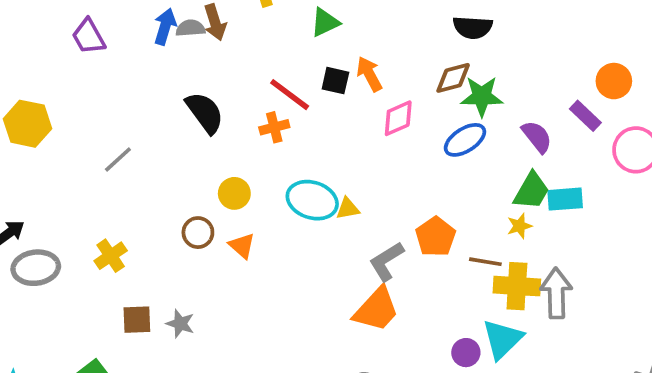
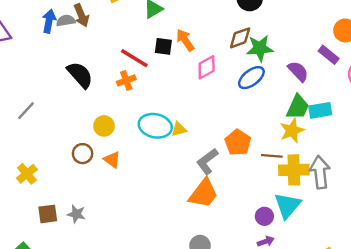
yellow star: (519, 226) -> (292, 131), size x1.5

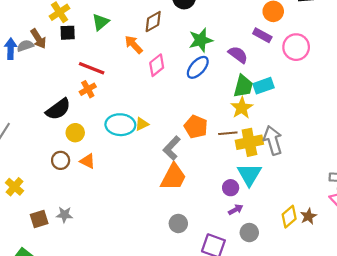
brown diamond: (240, 38) -> (153, 22), moved
black square: (163, 46) -> (68, 33), moved
black semicircle: (80, 75) -> (58, 109), moved, turned 105

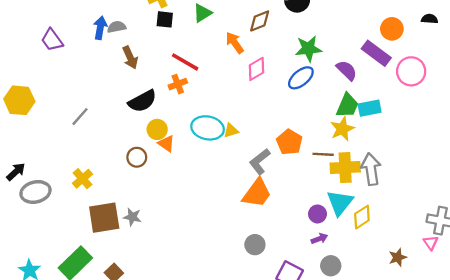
purple rectangle: (262, 35) -> (376, 53), size x1.4
brown arrow: (38, 39) -> (130, 58), moved
orange triangle: (87, 161) -> (166, 144), moved
yellow diamond: (289, 217) -> (362, 217), moved
brown square: (39, 219) -> (104, 218), size x1.6

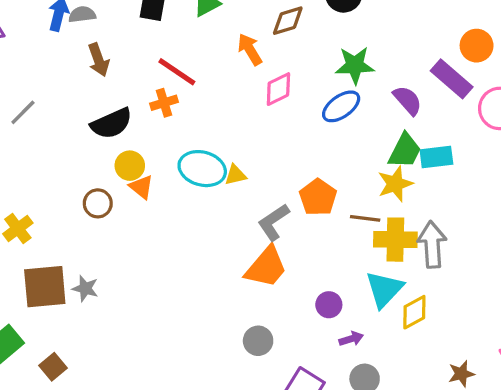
gray line: (80, 117) -> (23, 112), moved
purple circle: (317, 214) -> (329, 305), moved

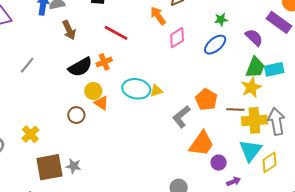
green star: (355, 65) -> (221, 20), size x0.6
orange cross: (164, 103) -> (104, 62), moved
orange trapezoid: (266, 267) -> (201, 144), moved

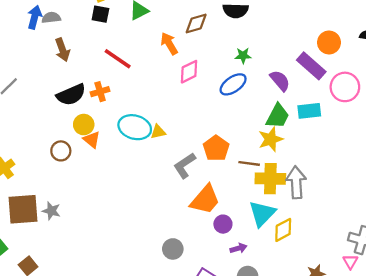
cyan rectangle: (274, 69) -> (309, 111), moved

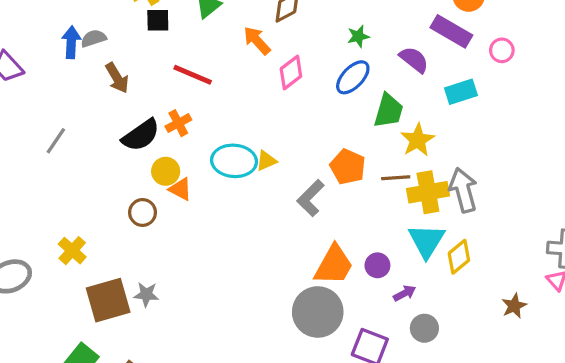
pink circle: (345, 87) -> (502, 50), size x0.6
green trapezoid: (278, 116) -> (389, 111), moved
orange trapezoid: (205, 200) -> (334, 265), moved
gray circle: (173, 249) -> (318, 312), size x1.8

